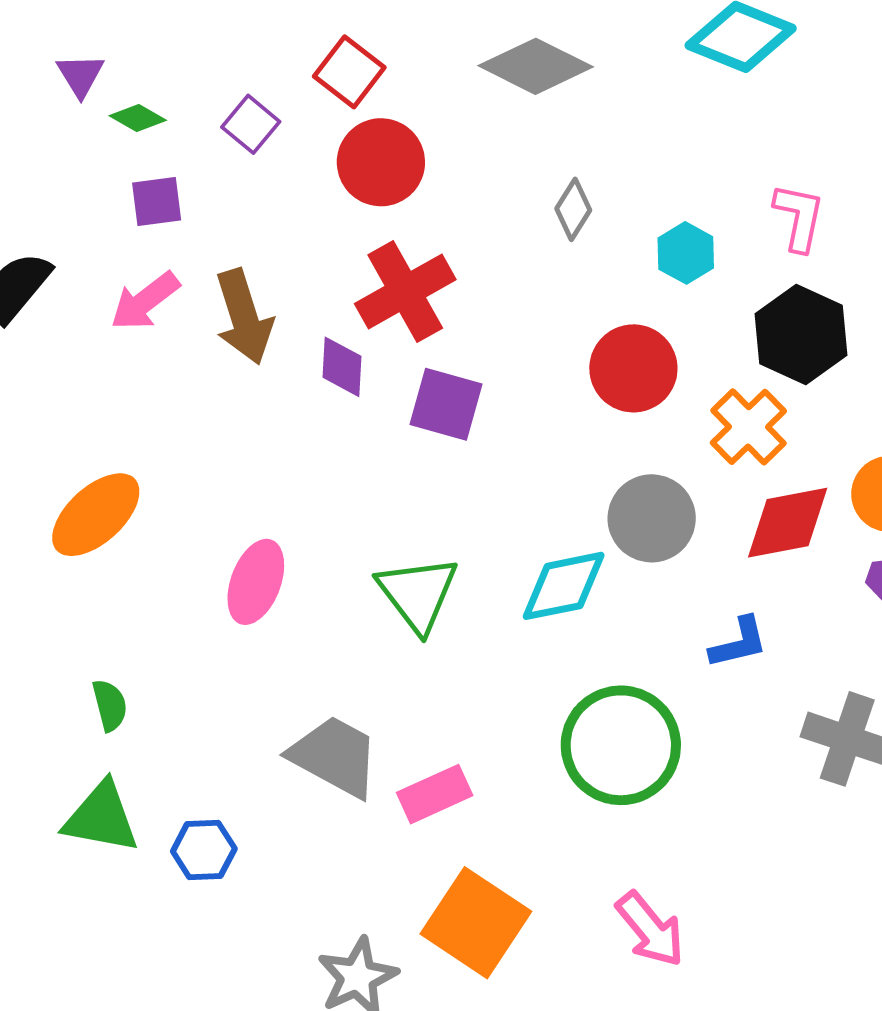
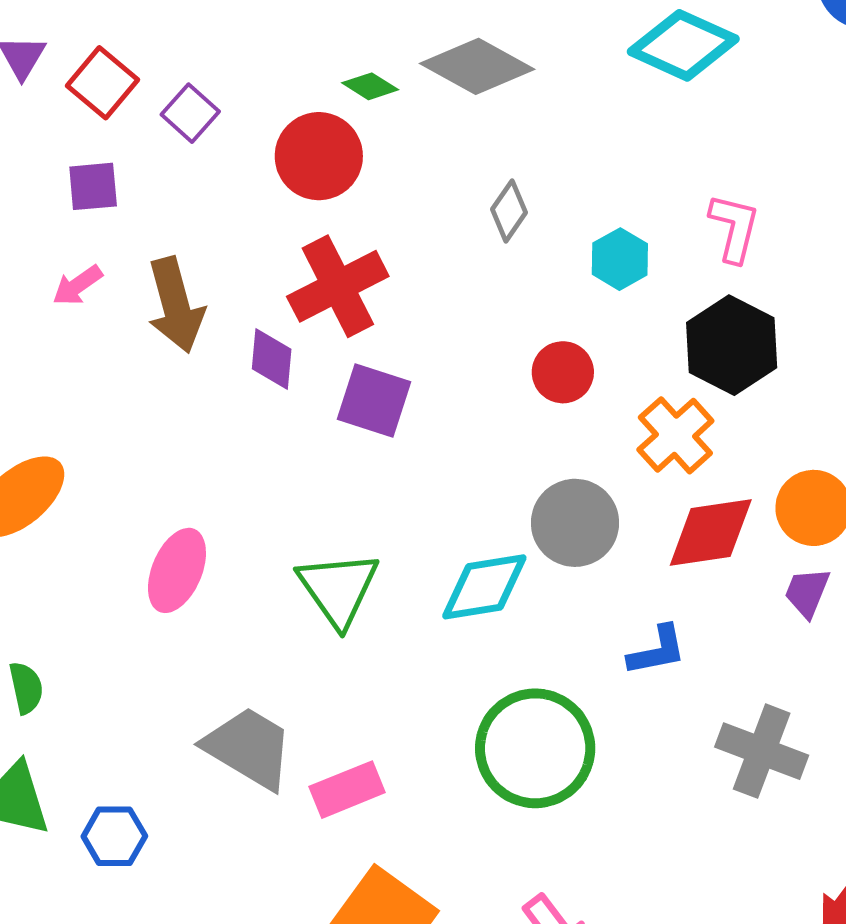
red square: (349, 72) -> (103, 83), moved
green diamond: (138, 118) -> (370, 86), moved
pink arrow: (145, 301) -> (77, 285), size x0.7
red circle: (633, 368) -> (563, 372), size x0.7

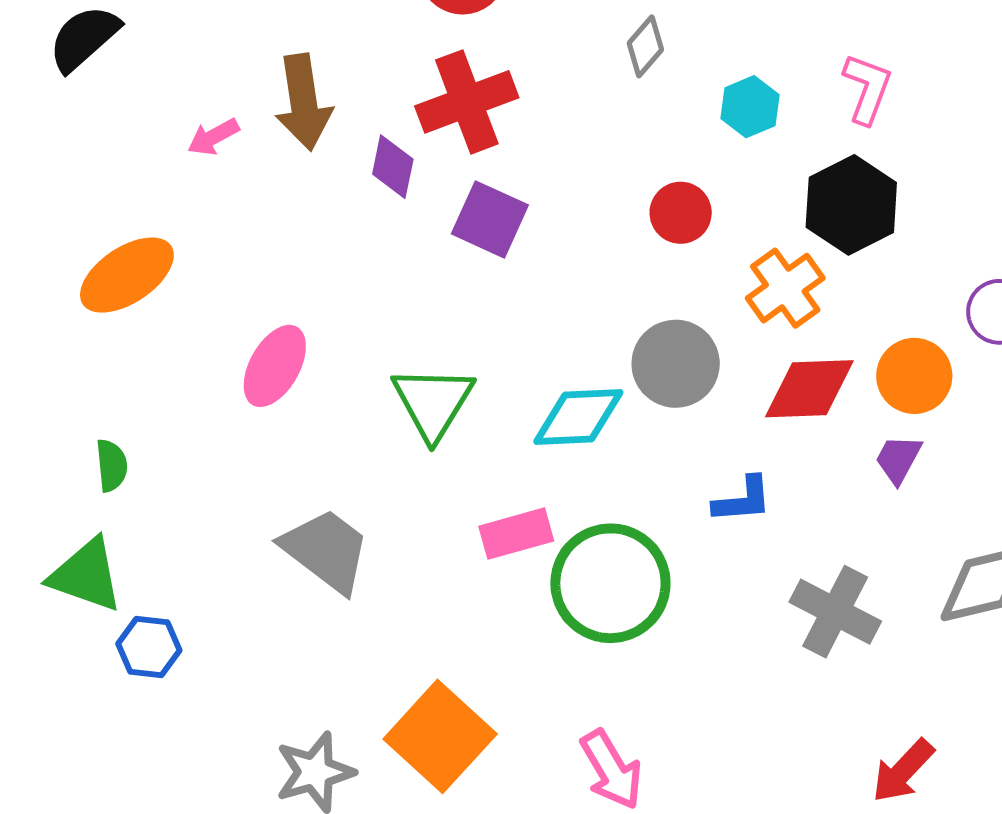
pink arrow: (77, 285) -> (213, 137), moved
pink rectangle: (347, 790) -> (516, 534), moved
blue hexagon: (114, 836) -> (149, 647), moved

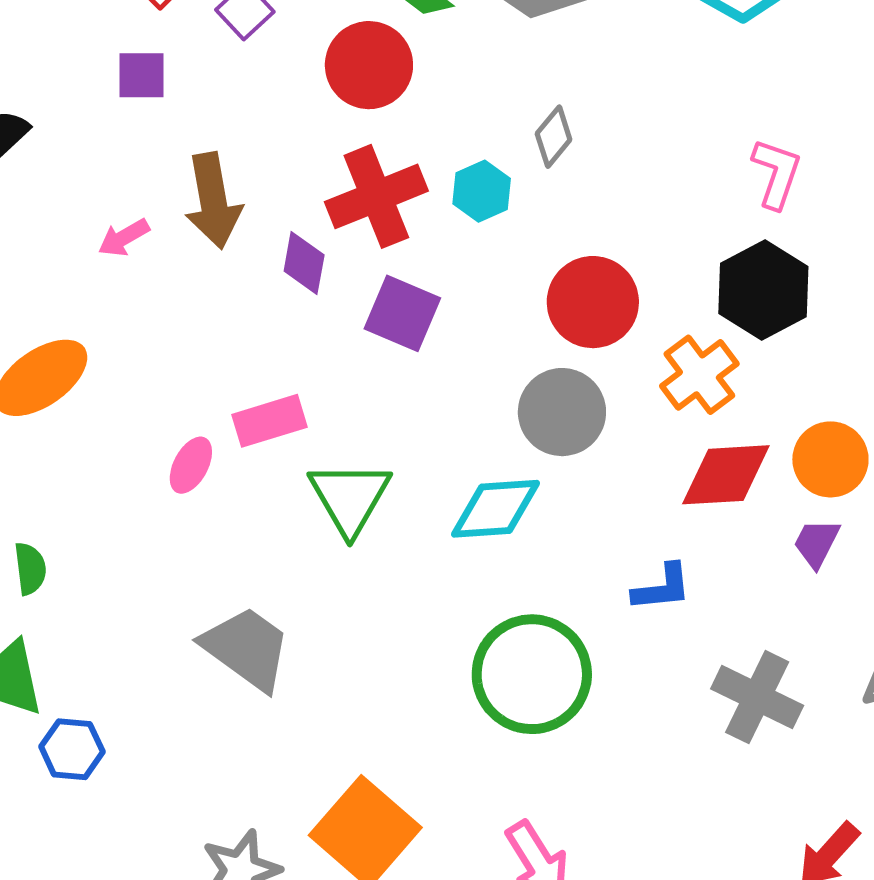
cyan hexagon: (750, 107) -> (482, 191), moved
red circle: (681, 213) -> (593, 302), size x1.5
gray circle: (676, 364) -> (562, 412), moved
pink ellipse: (275, 366) -> (191, 465), size x0.7
pink rectangle: (516, 534) -> (269, 421), moved

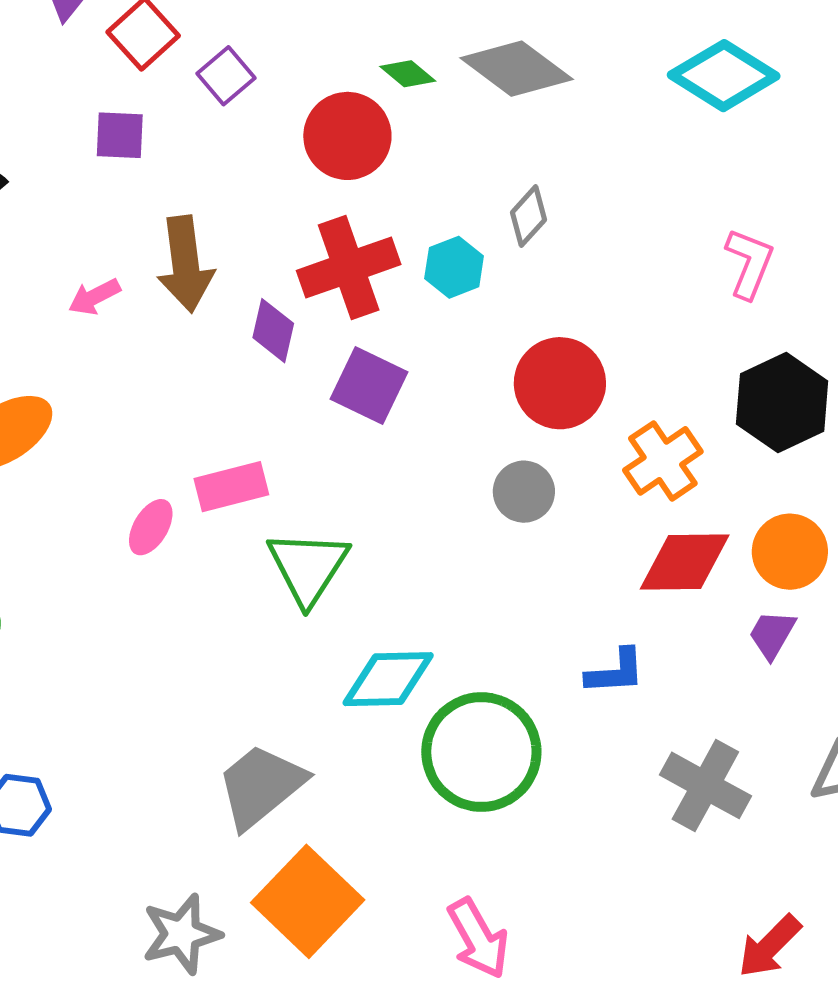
black hexagon: (763, 290) -> (782, 402), moved
gray circle: (562, 412) -> (524, 492), size x0.7
cyan diamond: (496, 509) -> (388, 679), moved
gray trapezoid: (247, 648) -> (261, 786), moved, turned -78

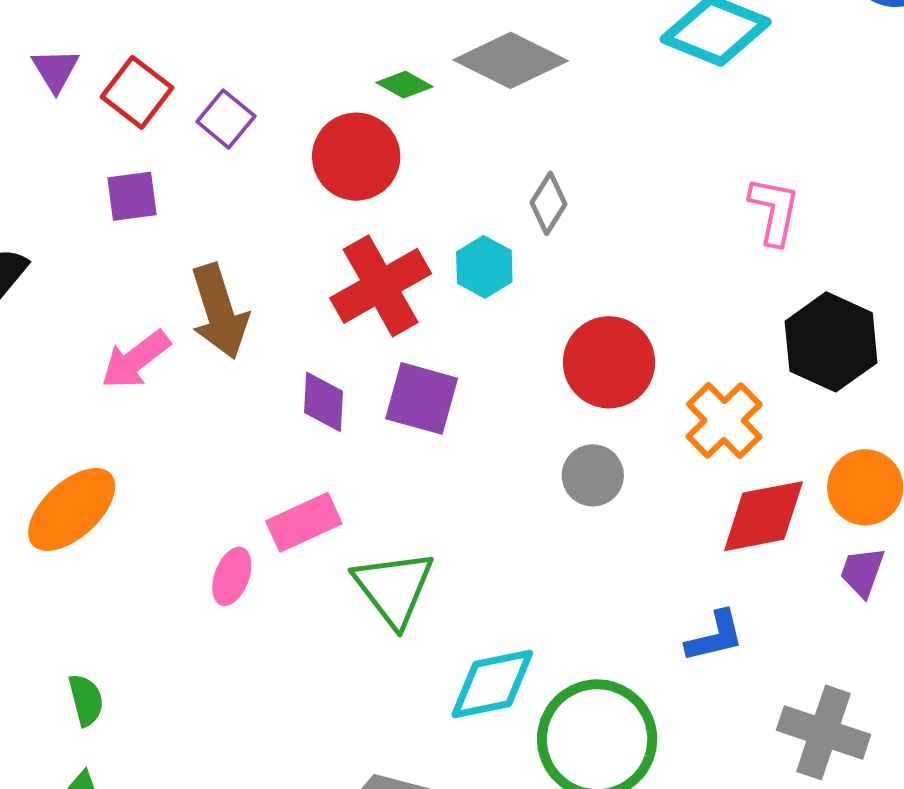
pink arrow: (94, 297) -> (136, 360), size x1.4
purple diamond: (273, 331) -> (323, 402), moved

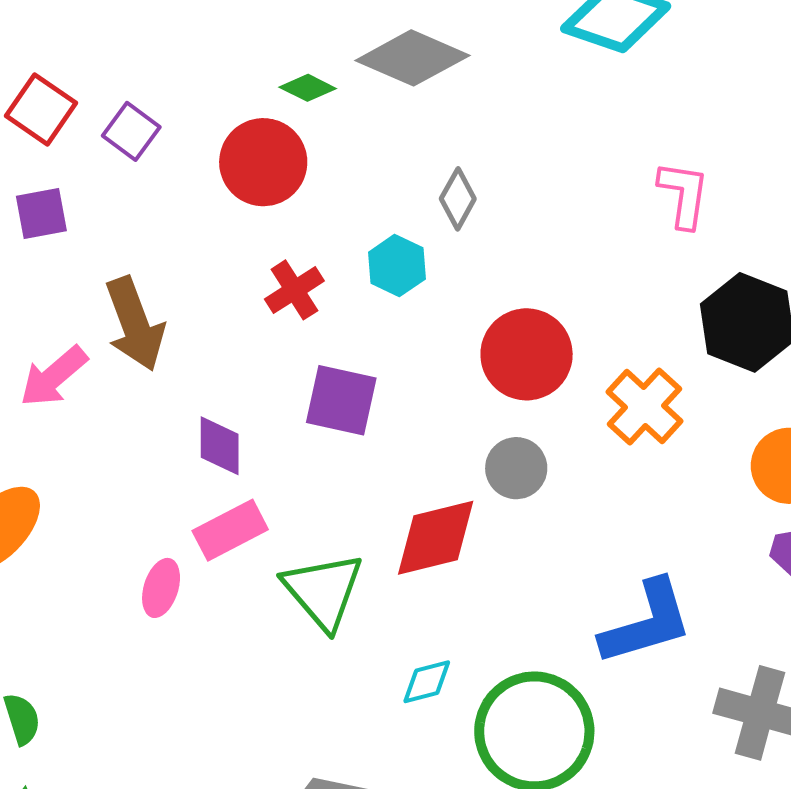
red cross: (381, 286) -> (294, 290), size x0.6
purple diamond: (323, 402) -> (220, 446), moved
red diamond: (763, 516) -> (436, 538), moved
blue L-shape: (715, 636) -> (646, 623), size x1.6
cyan diamond: (492, 684) -> (427, 682), size x0.6

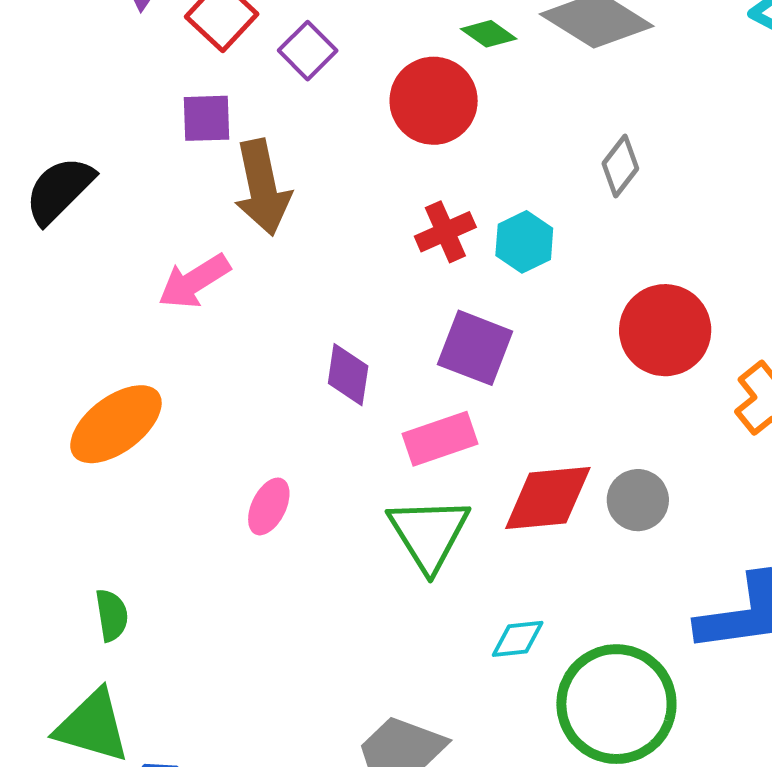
cyan hexagon: (397, 266) -> (524, 242), moved
brown arrow: (135, 324) -> (262, 187), moved
gray circle: (516, 468) -> (638, 500), moved
pink rectangle: (230, 530) -> (440, 439), moved

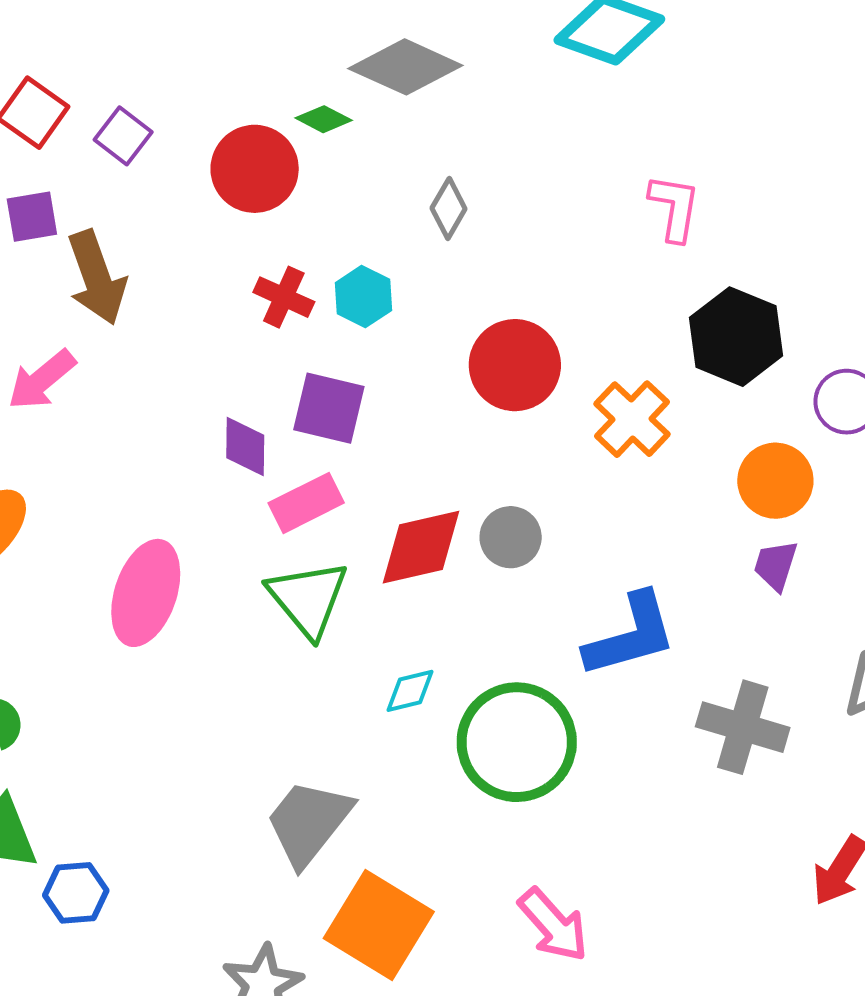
green diamond: (489, 34) -> (324, 119), moved
red cross: (445, 232) -> (284, 297), turned -34
purple diamond: (348, 375) -> (245, 446), moved
pink ellipse: (269, 506) -> (146, 593), size x1.8

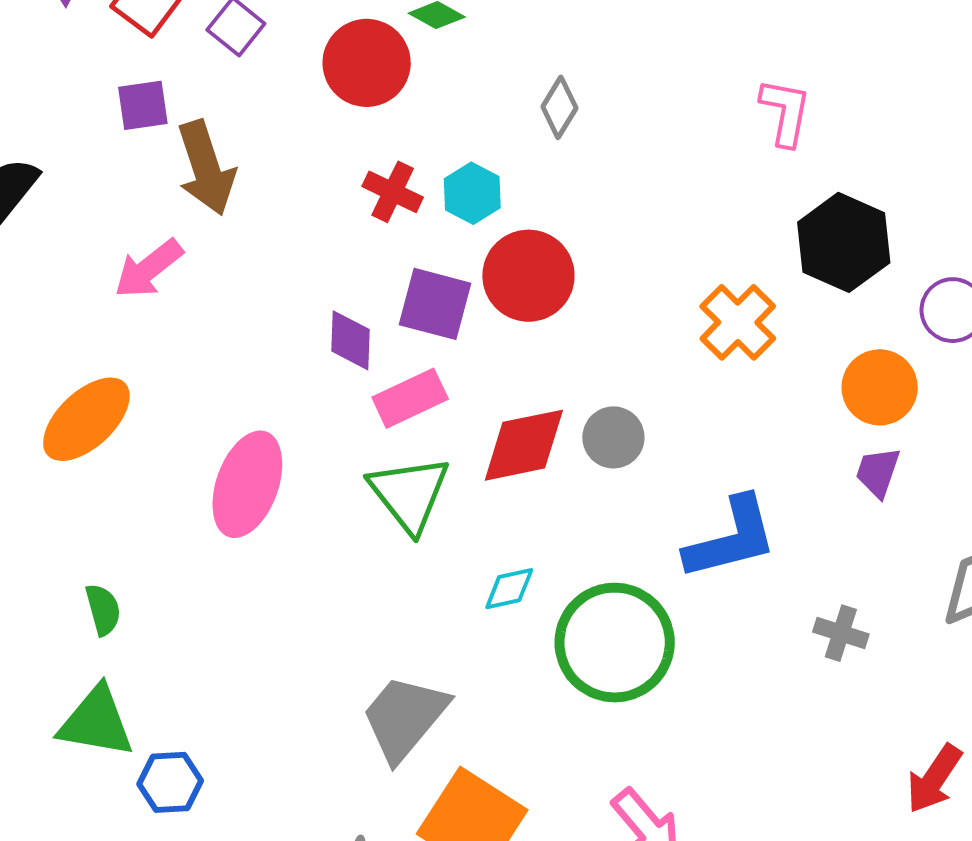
red circle: (515, 365) -> (528, 276), moved
gray cross: (743, 727) -> (841, 633), size x0.6

